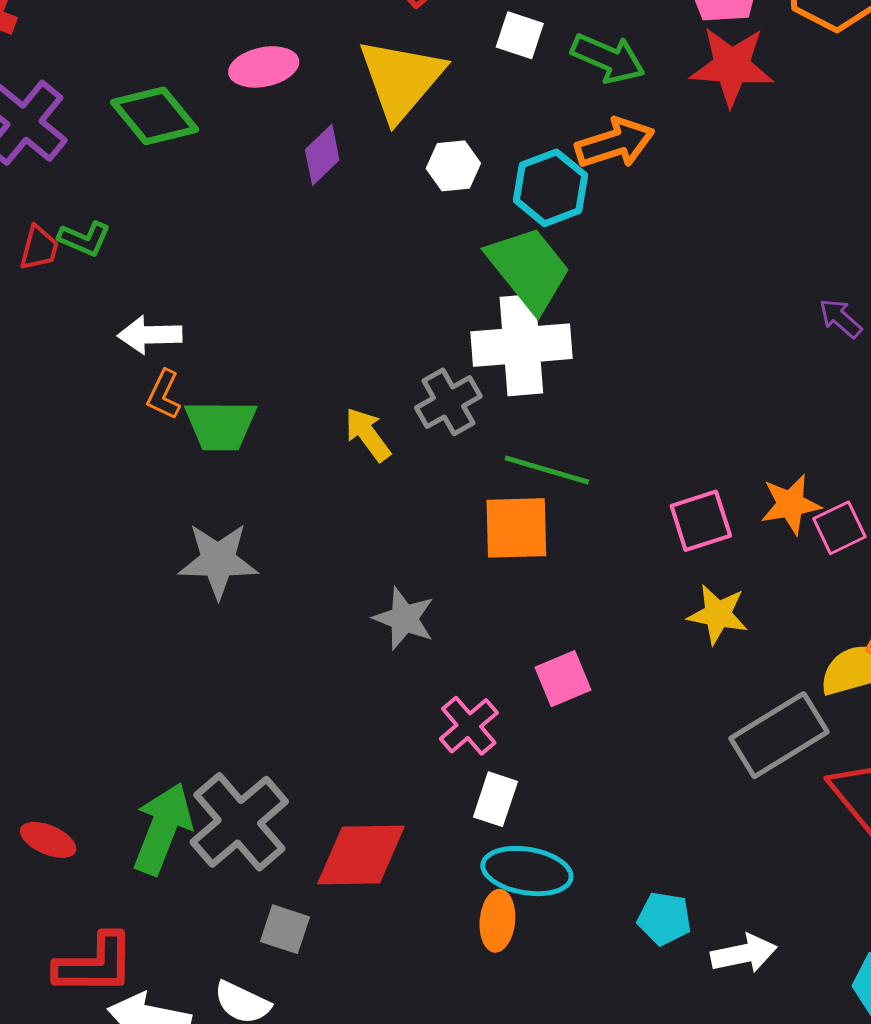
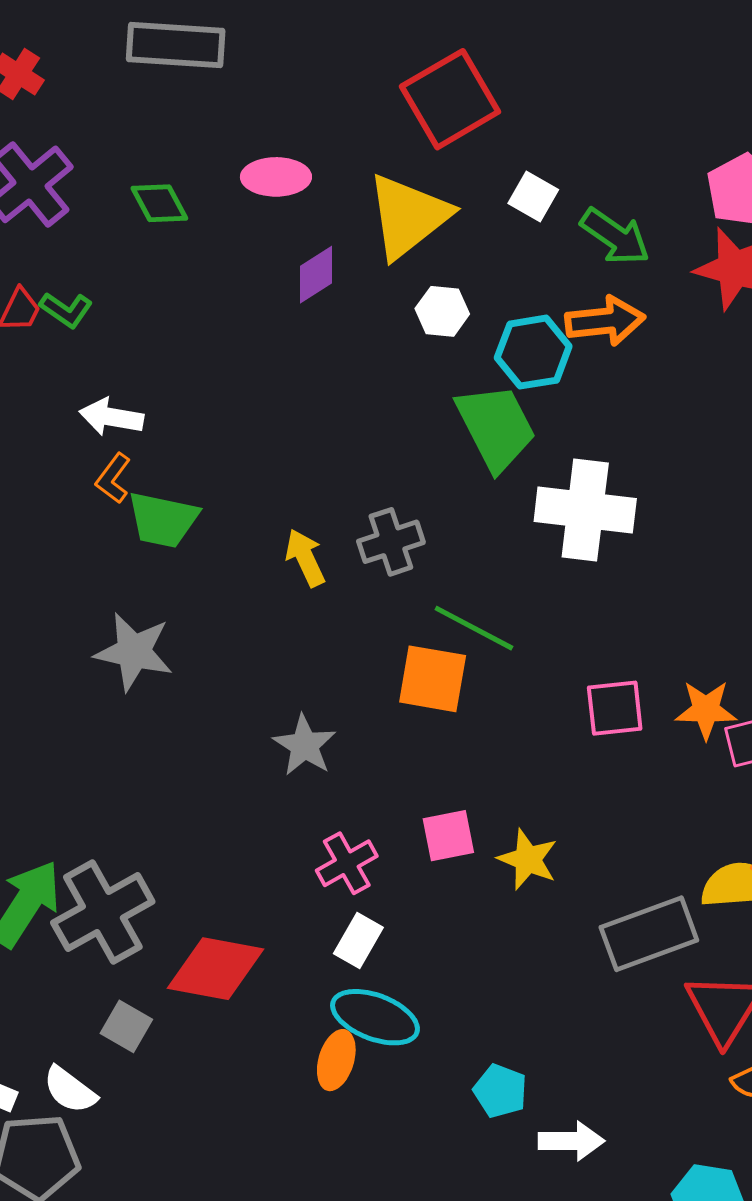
green diamond: (155, 116) -> (159, 203), size x0.7
white cross: (521, 345) -> (585, 510), moved
yellow star: (718, 614) -> (528, 859), moved

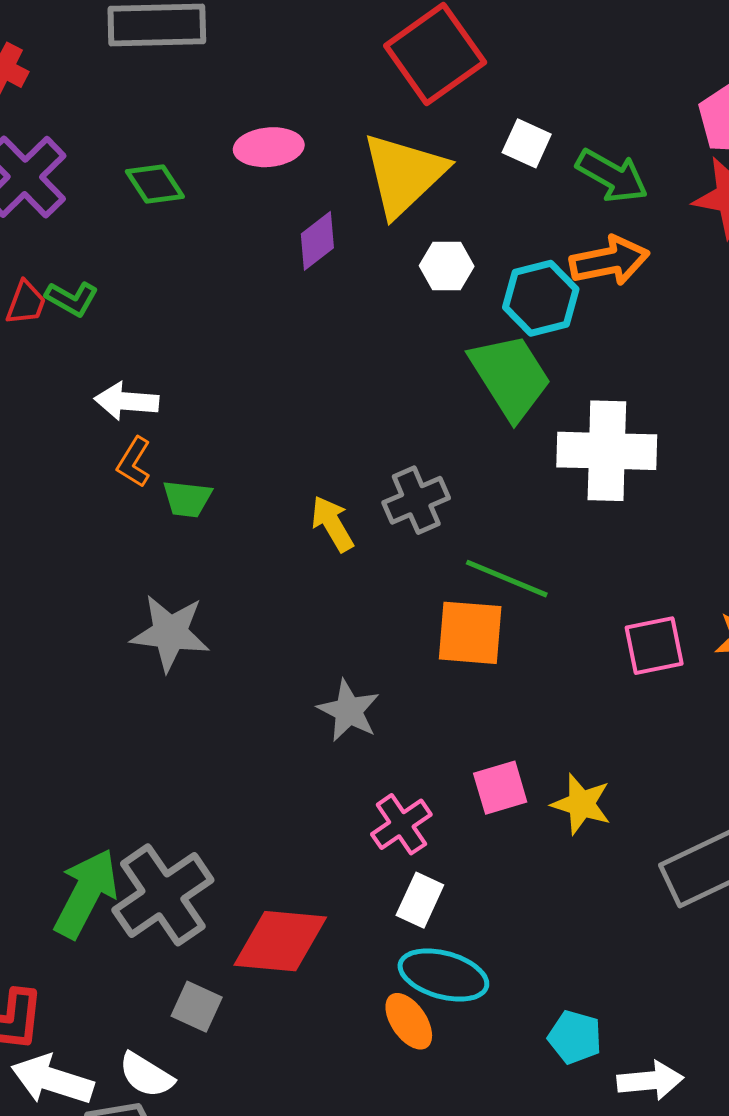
green trapezoid: (163, 520) -> (187, 499), size x0.7
orange ellipse: (336, 1060) -> (409, 1021), turned -46

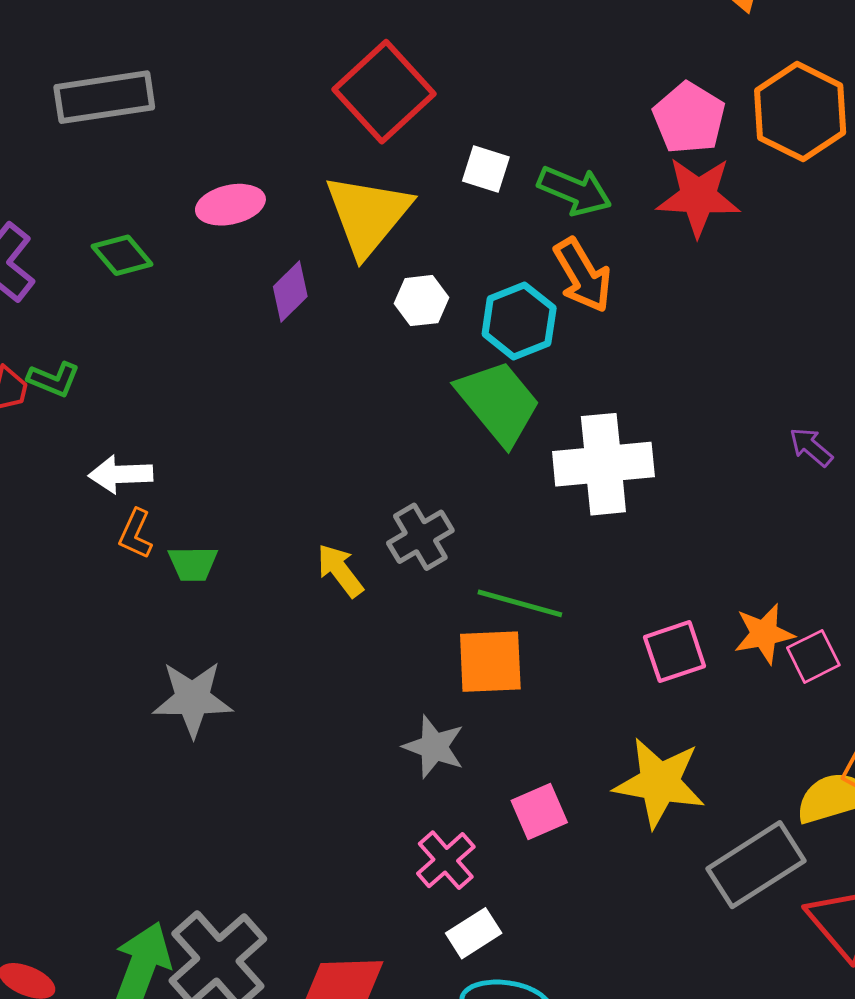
orange arrow: (610, 261) -> (583, 275), turned 78
gray star: (349, 711) -> (434, 747), moved
yellow star: (581, 804) -> (660, 783), moved, size x1.5
white rectangle: (420, 900) -> (474, 933), turned 40

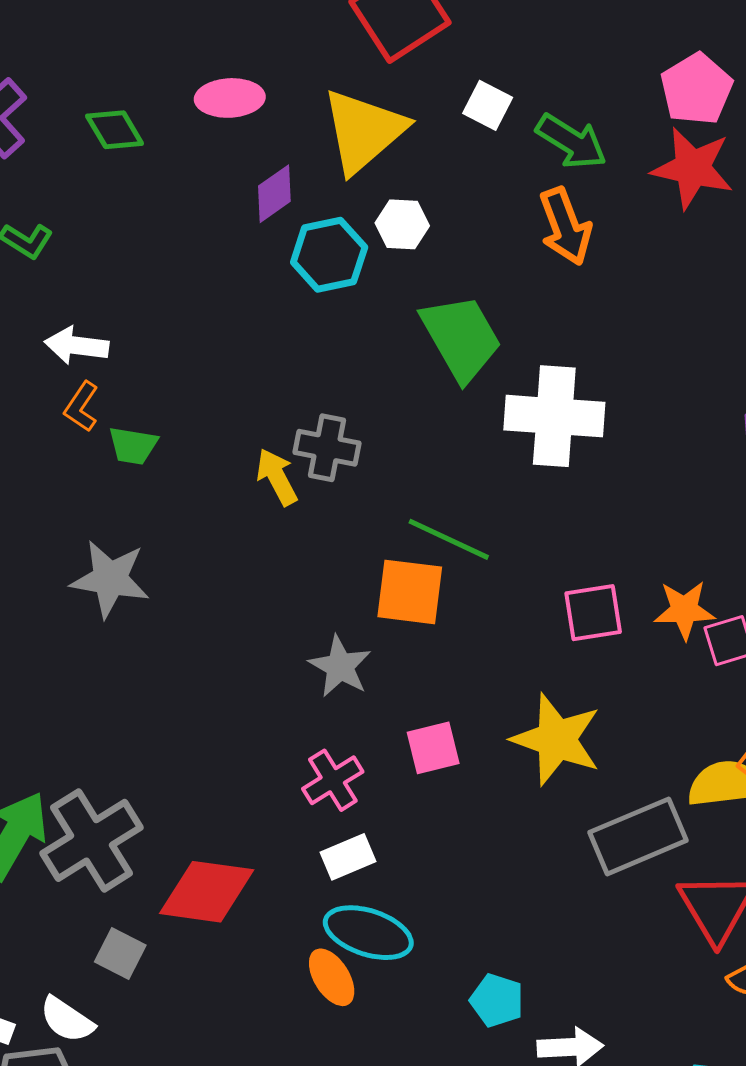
cyan hexagon: (519, 321) -> (329, 255), moved
gray cross: (420, 537) -> (327, 448), moved, turned 32

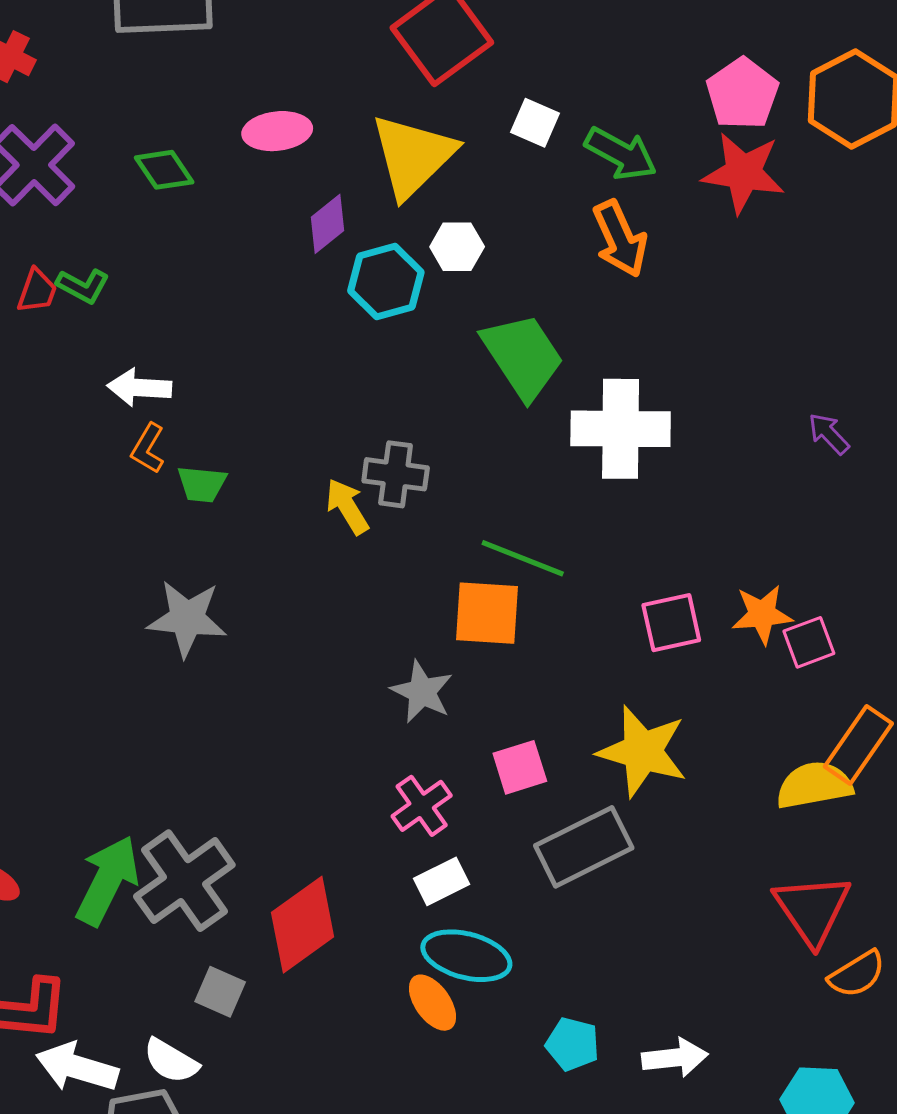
gray rectangle: (638, 836) -> (584, 847), moved
red diamond: (207, 892) -> (303, 925), turned -40
cyan pentagon: (497, 1000) -> (573, 1044), moved

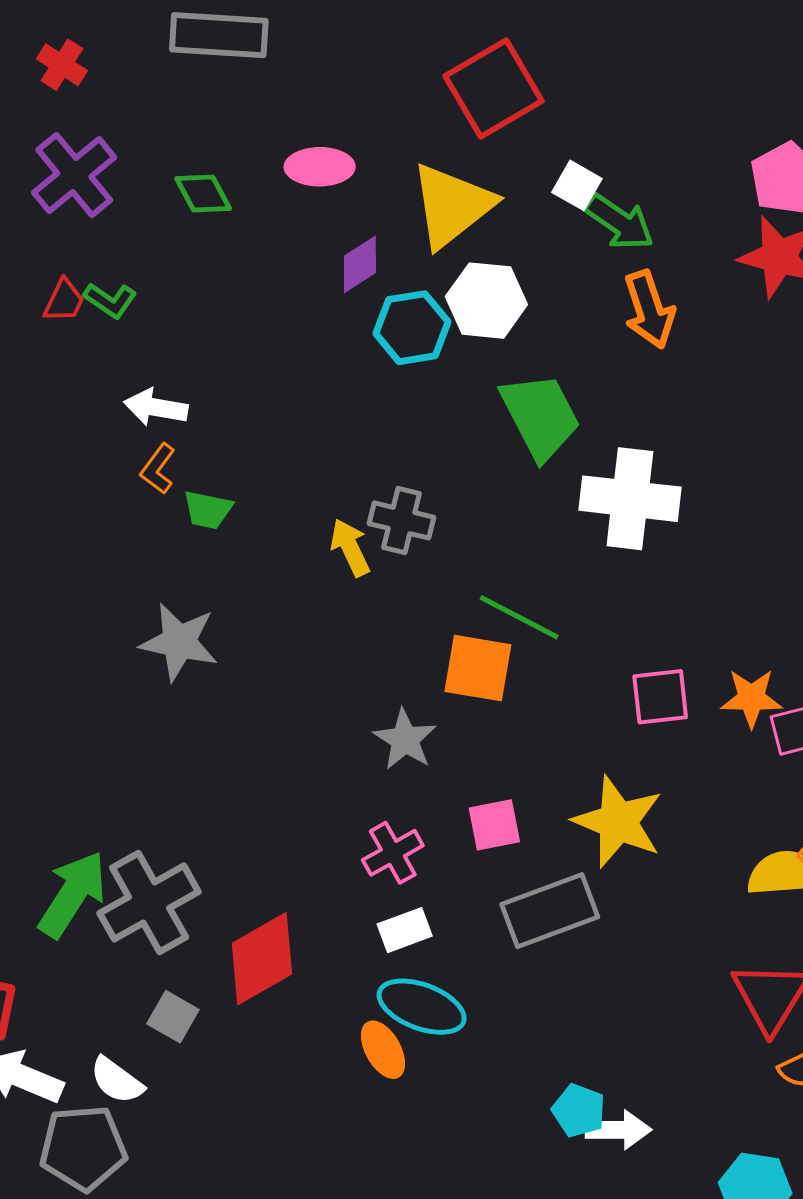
green arrow: (621, 154) -> (619, 222), moved
white hexagon: (457, 247) -> (486, 301), size x1.5
cyan pentagon: (573, 1044) -> (579, 1111), moved

